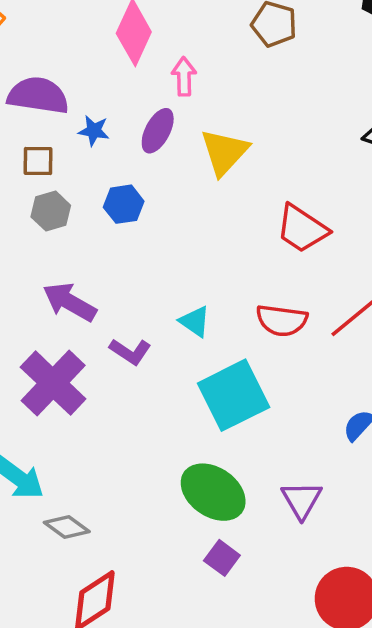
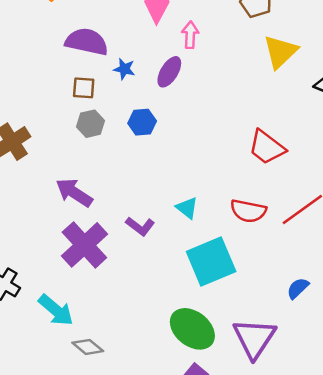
yellow triangle: (224, 152) -> (280, 52), moved
purple arrow: (70, 302) -> (74, 193), moved
purple triangle: (302, 500) -> (254, 338), size x1.5

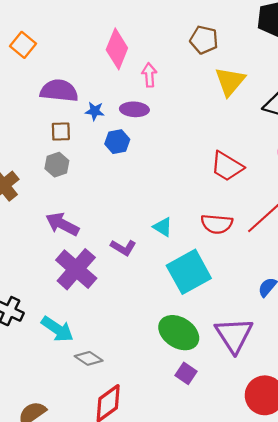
purple ellipse: (169, 72) -> (134, 109), turned 68
blue hexagon: (142, 122) -> (117, 142), moved
gray hexagon: (90, 124) -> (57, 165), moved

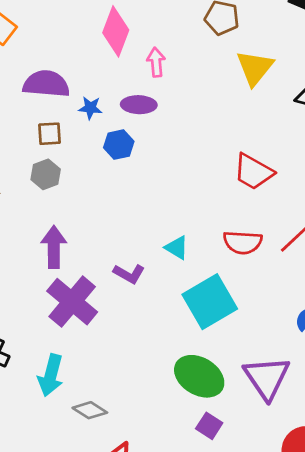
purple arrow: (62, 224) -> (54, 247), turned 64
cyan arrow: (57, 329) -> (51, 375), turned 72

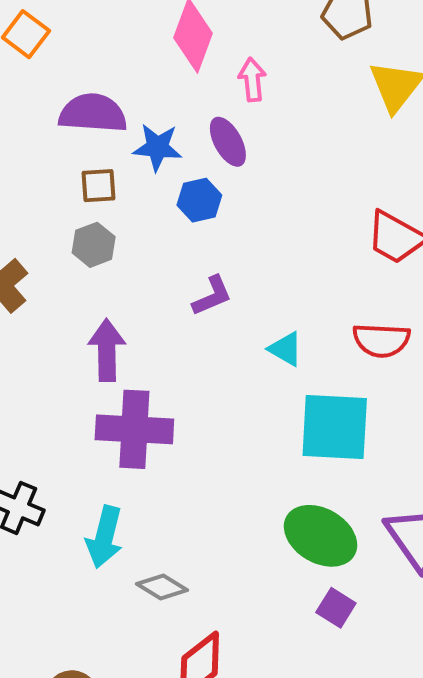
purple ellipse: (139, 105) -> (228, 142), turned 60
blue star: (90, 108) -> (157, 147), size x1.4
purple L-shape: (129, 274) -> (212, 296), moved, turned -52
purple cross: (72, 302) -> (134, 429), turned -36
cyan square: (210, 302) -> (335, 427), turned 34

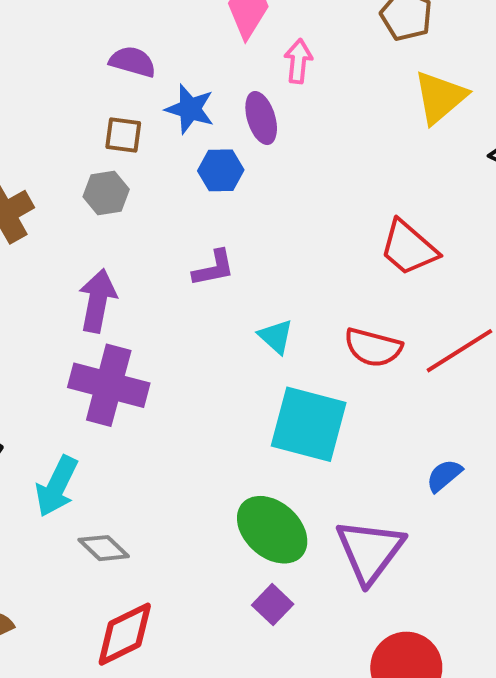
purple semicircle: (93, 113) -> (133, 62), size x0.7

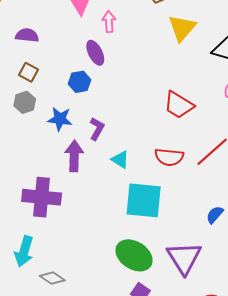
blue star: (190, 109) -> (60, 119), moved
brown square: (123, 135) -> (28, 72), turned 30
purple L-shape: (214, 268) -> (97, 129), moved, turned -40
purple arrow: (98, 301) -> (74, 156), moved

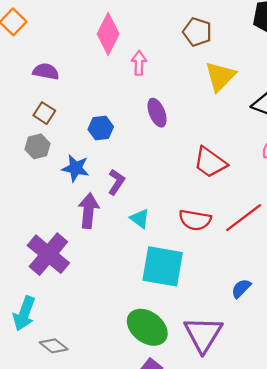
purple ellipse: (95, 53) -> (157, 113), moved
purple cross: (42, 197) -> (48, 254), turned 30

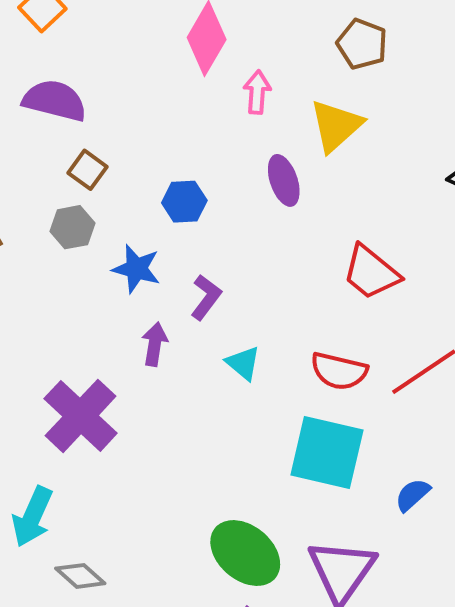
purple semicircle: (46, 71) -> (55, 101), moved, size x1.4
yellow triangle: (220, 76) -> (336, 126), moved
purple arrow: (89, 211) -> (155, 344), size x0.7
cyan square: (163, 266) -> (327, 453), moved

